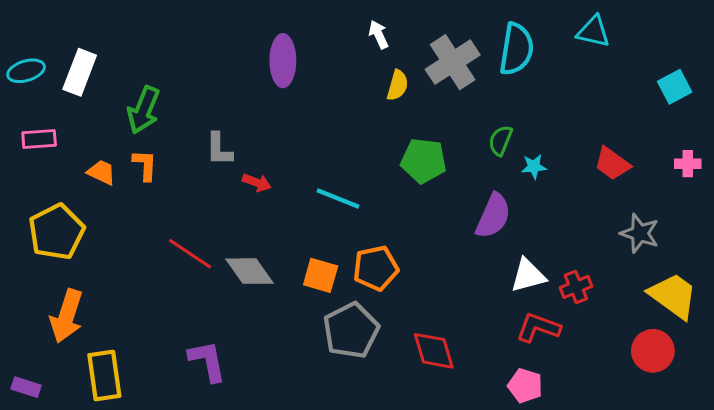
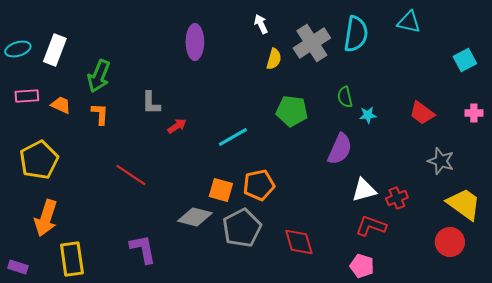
green semicircle: (501, 140) -> (345, 97), turned -35
orange trapezoid: (101, 172) -> (61, 105), moved
red arrow: (257, 183) -> (177, 126), turned -54
cyan line: (338, 198) -> (233, 137), turned -52
gray diamond: (249, 271) -> (195, 217), moved, turned -40

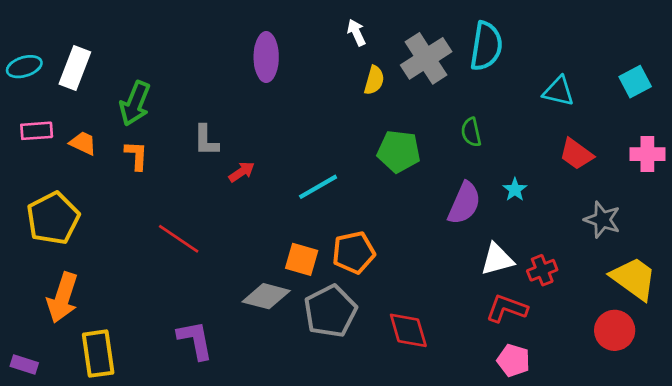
cyan triangle: (409, 22) -> (559, 91), moved
pink cross: (474, 113) -> (647, 154), size x1.4
cyan star: (368, 115) -> (515, 190), moved, turned -30
pink pentagon: (362, 266) -> (514, 360), moved

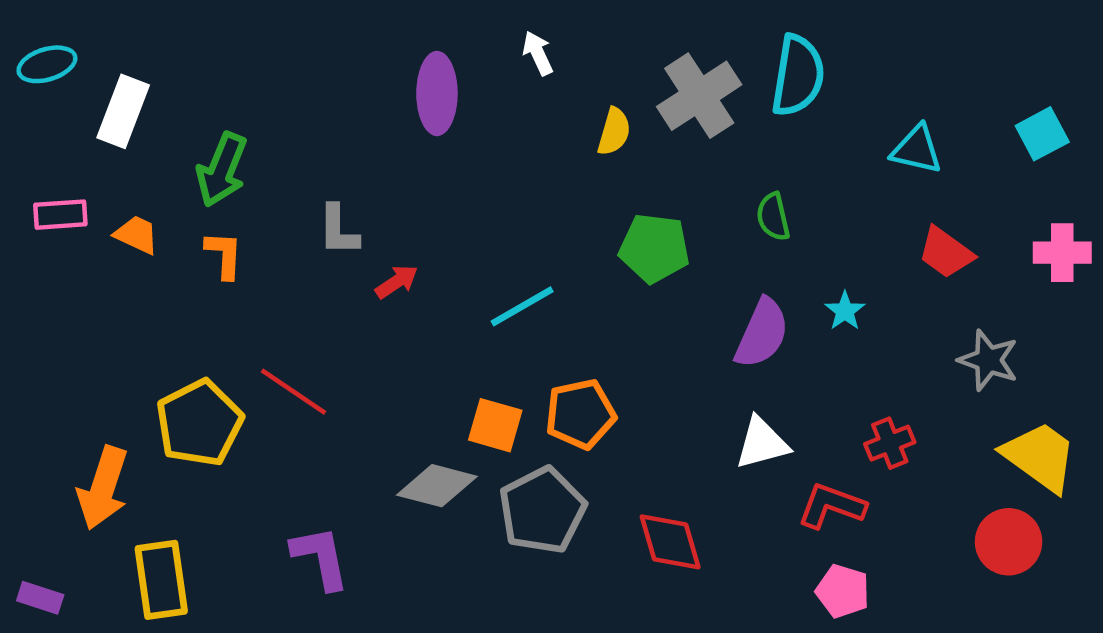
white arrow: (356, 32) -> (538, 53), moved
cyan ellipse: (24, 67) -> (47, 64), moved
yellow pentagon: (53, 218) -> (199, 423), moved
white triangle: (497, 259) -> (762, 443), moved

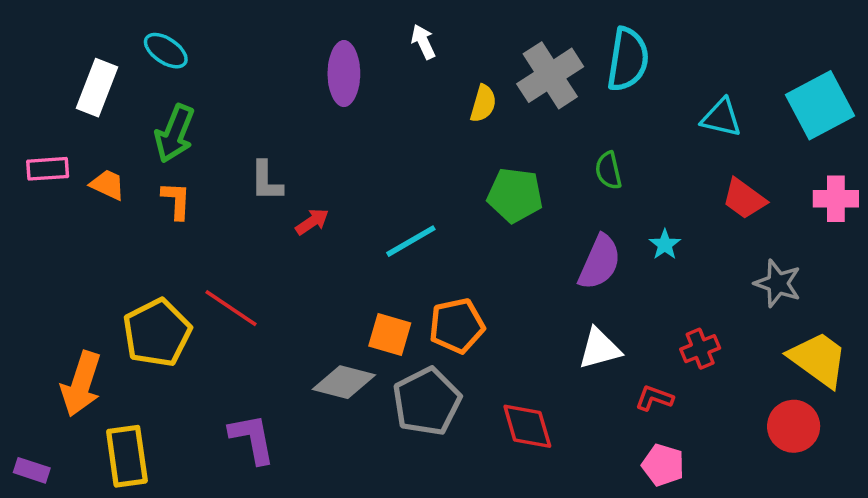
cyan ellipse: (47, 64) -> (166, 51), moved, turned 51
cyan square: (1042, 134) -> (820, 105), size x1.6
red L-shape: (831, 506) -> (654, 398), size x0.7

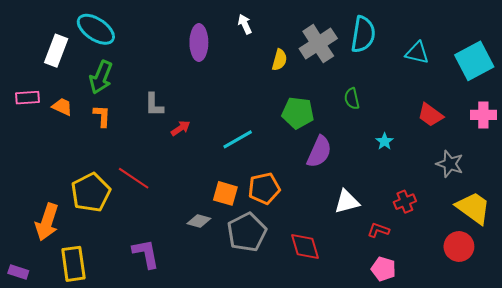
cyan ellipse: (166, 51) -> (96, 29), size x1.5
cyan triangle: (721, 118) -> (417, 53), moved
purple semicircle: (600, 262) -> (319, 152), moved
gray diamond: (344, 382) -> (199, 221), size x0.7

